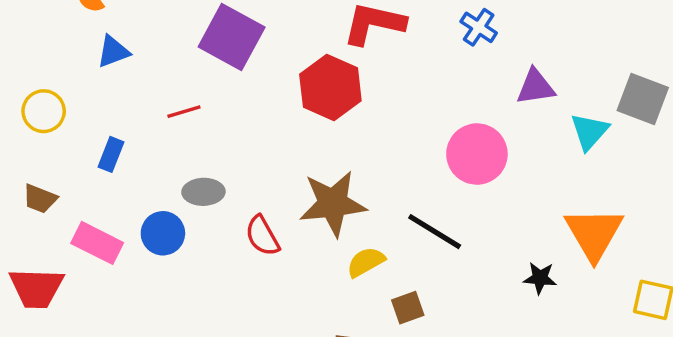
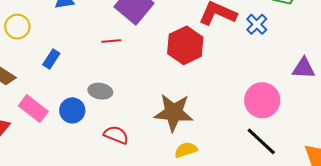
blue cross: (479, 27) -> (257, 24), moved
red line: (184, 112) -> (111, 41), moved
black line: (435, 232) -> (261, 141), moved
red semicircle: (262, 236) -> (116, 135), moved, turned 130

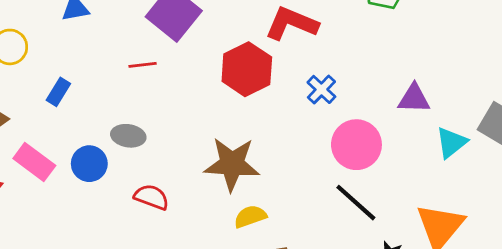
blue cross: (257, 24) -> (321, 89), moved

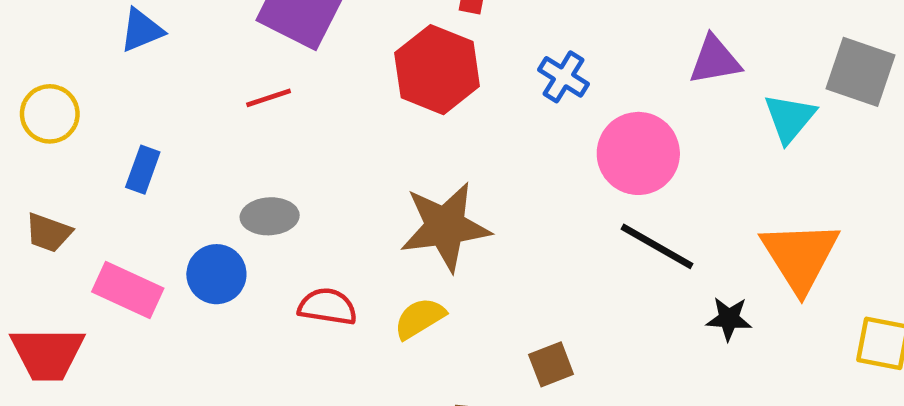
yellow semicircle: (250, 216) -> (420, 318), moved

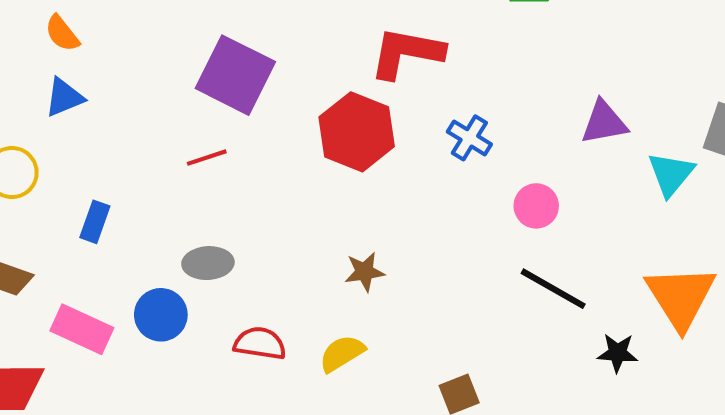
blue triangle: (141, 30) -> (64, 97), moved
pink circle: (638, 153) -> (536, 206), size x0.6
brown star: (445, 227) -> (365, 272), size x0.5

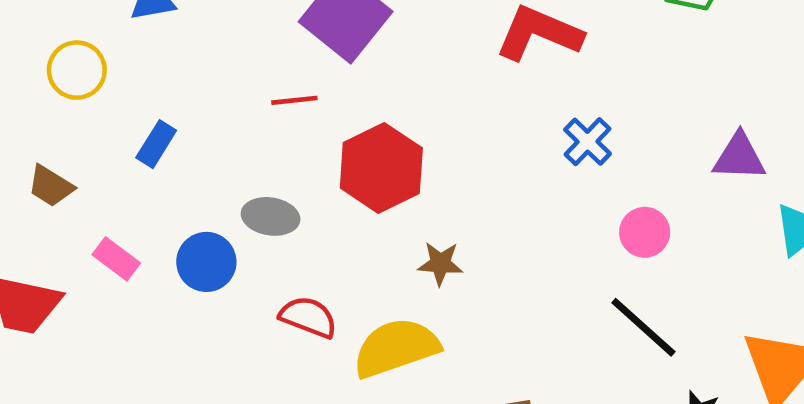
red hexagon: (357, 132) -> (381, 168), moved
pink rectangle: (82, 329) -> (116, 259), size x0.7
yellow semicircle: (342, 353) -> (396, 348), size x1.6

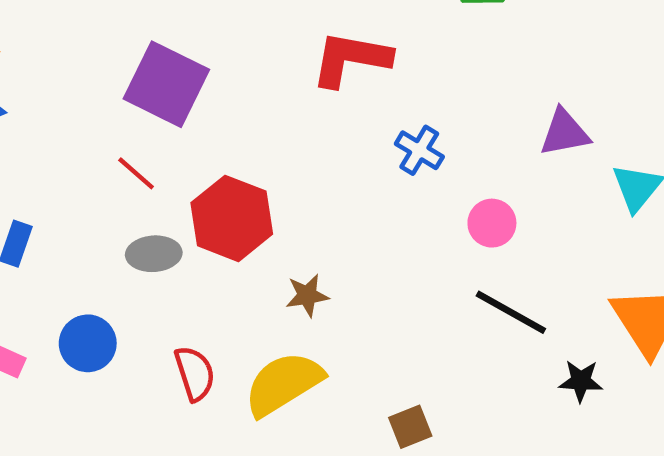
red line: (294, 100) -> (136, 173), turned 60
gray ellipse: (271, 216) -> (154, 254), moved
red semicircle: (308, 317) -> (195, 373), turned 64

